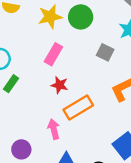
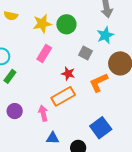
red star: (60, 85) -> (68, 74), moved
purple circle: (21, 149) -> (15, 111), moved

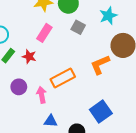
gray square: (86, 53) -> (78, 27), moved
red star: (68, 74) -> (29, 57), moved
purple circle: (15, 111) -> (19, 87), moved

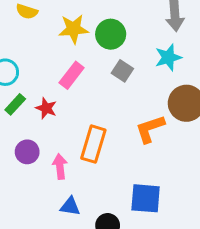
orange rectangle: (63, 78) -> (93, 144), turned -50
blue square: (101, 112) -> (146, 198), turned 35

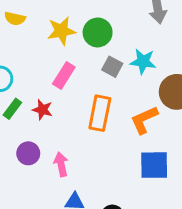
cyan star: (168, 57) -> (143, 61), moved, turned 30
orange rectangle: (93, 144) -> (100, 113), moved
blue square: (146, 198) -> (154, 165), moved

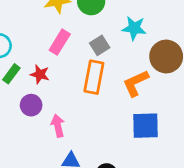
gray square: (112, 67) -> (100, 45), moved, turned 30
purple circle: (28, 153) -> (31, 105), moved

